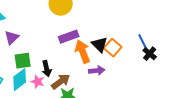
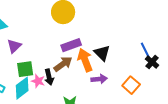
orange square: (113, 48) -> (131, 85), moved
pink star: (38, 82) -> (38, 81), moved
brown arrow: (61, 82) -> (63, 64), moved

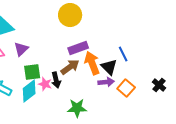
blue line: (145, 50) -> (123, 54), moved
black triangle: (102, 53) -> (109, 67), moved
black cross: (152, 62) -> (159, 85), moved
orange square: (131, 85) -> (126, 88), moved

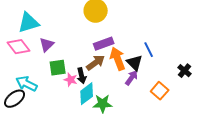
purple arrow: (106, 82) -> (132, 78), turned -49
black cross: (159, 85) -> (185, 71), moved
orange square: (126, 88) -> (160, 91), moved
cyan diamond: (29, 91) -> (87, 94), moved

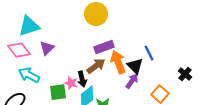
green square: (58, 68) -> (58, 92), moved
cyan arrow: (27, 84) -> (29, 75), moved

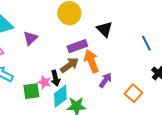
purple triangle: (47, 48) -> (30, 38), moved
blue line: (149, 53) -> (146, 43), moved
black triangle: (135, 66) -> (104, 29), moved

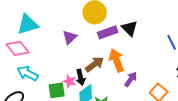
purple triangle: (30, 38) -> (70, 37), moved
purple rectangle: (77, 46) -> (108, 32), moved

